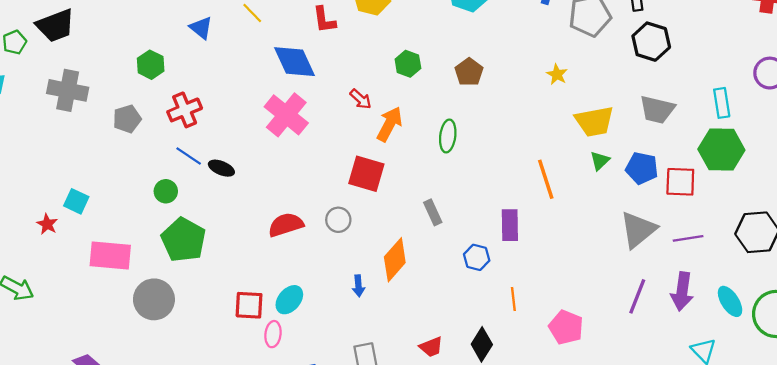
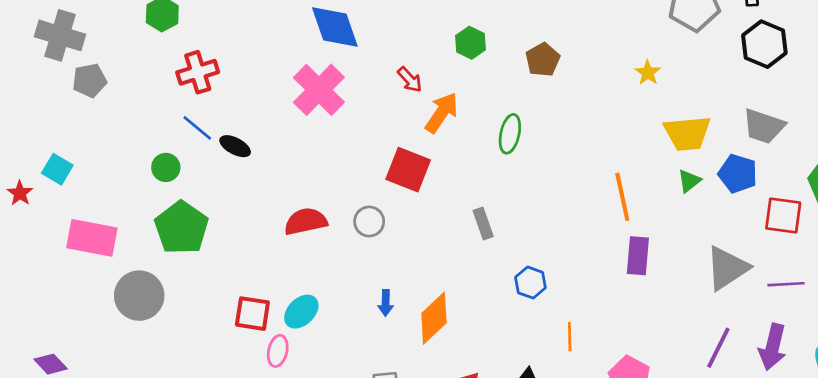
gray pentagon: (127, 119) -> (90, 81), moved
blue pentagon: (642, 168) -> (738, 174), moved
purple rectangle: (510, 225) -> (638, 256), moved
orange diamond: (395, 260) -> (434, 318), moved

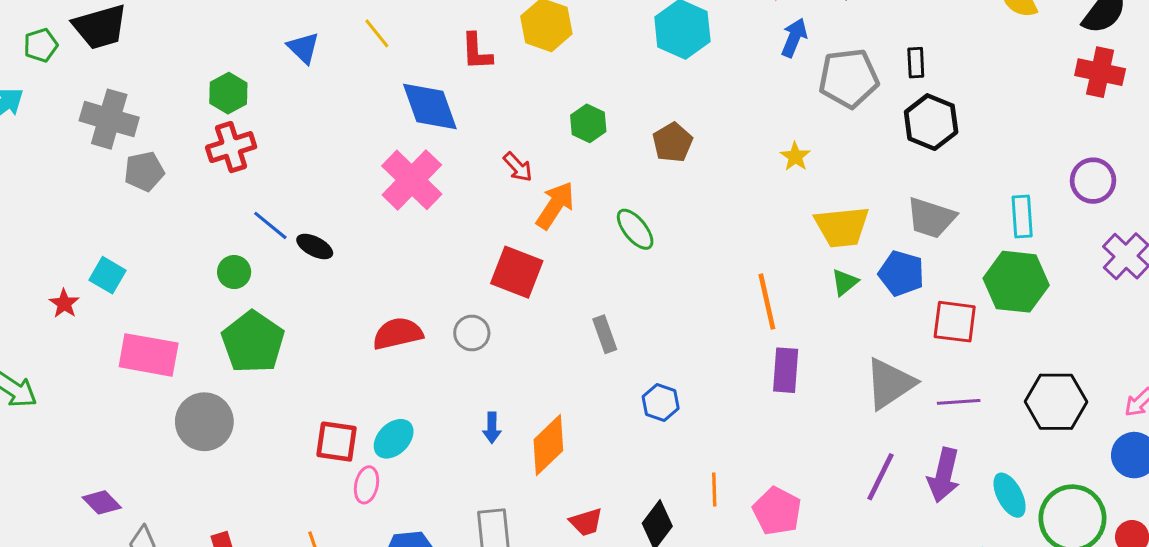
red cross: (198, 72) -> (231, 147), moved
green ellipse: (510, 134) -> (635, 229), turned -51
orange line: (570, 337) -> (714, 489), moved

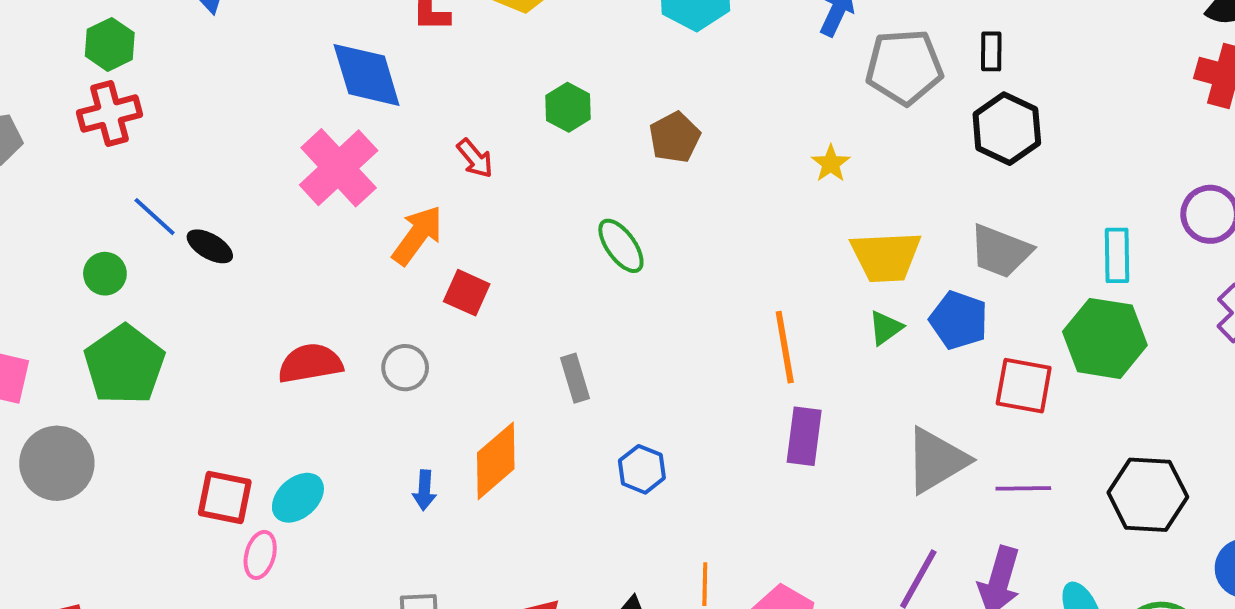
orange arrow: (555, 205) -> (417, 235), moved
red square: (517, 272) -> (467, 293), size x0.7
orange diamond: (548, 445) -> (496, 461), moved

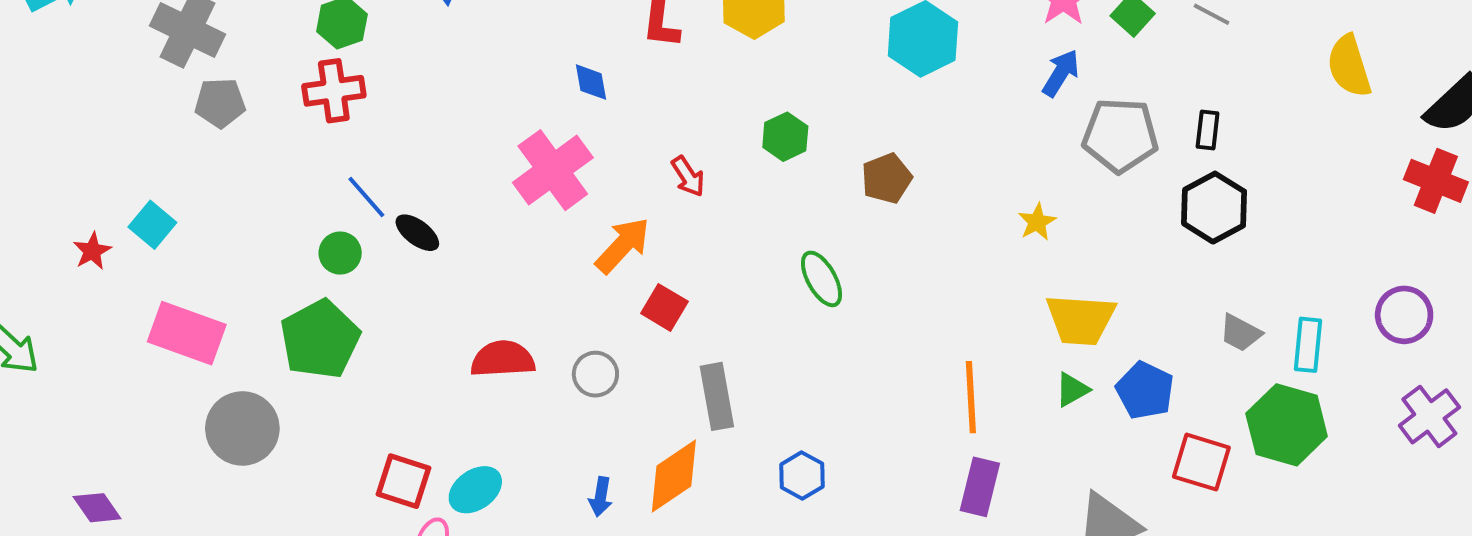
blue diamond: (367, 75) -> (591, 82), size x0.5
gray trapezoid: (1000, 251) -> (1240, 333), moved, size x0.7
green circle: (105, 274) -> (340, 253), moved
gray rectangle: (575, 378) -> (717, 396), moved, size x1.4
blue hexagon: (642, 469) -> (802, 475), moved

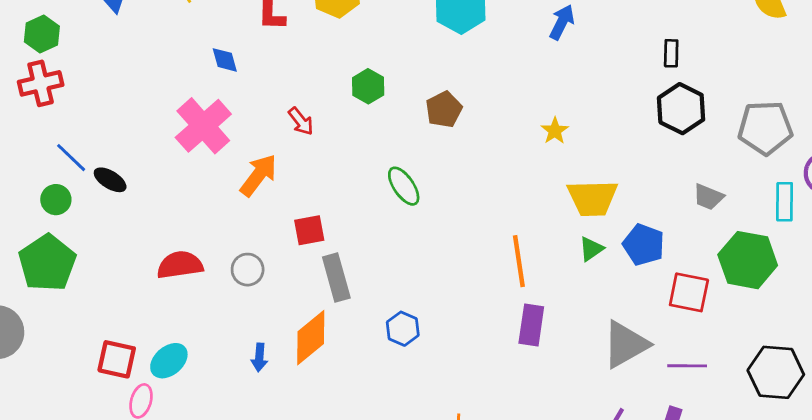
gray pentagon: (1120, 135) -> (765, 128), moved
red square: (664, 307) -> (309, 230), moved, turned -36
cyan rectangle: (1308, 345) -> (785, 202), moved

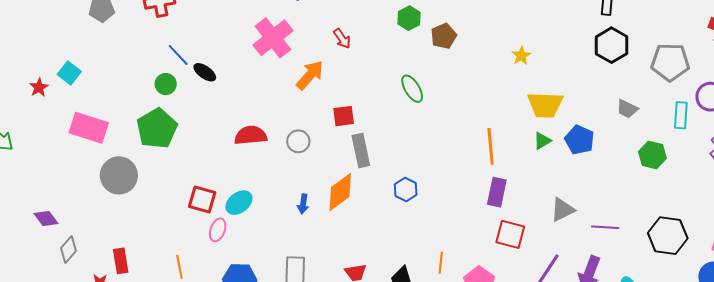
green hexagon: (368, 86) -> (409, 18), moved
green hexagon: (748, 260) -> (652, 155), size x0.7
red square: (689, 292) -> (510, 234), moved
gray triangle: (625, 344) -> (563, 210), size x0.7

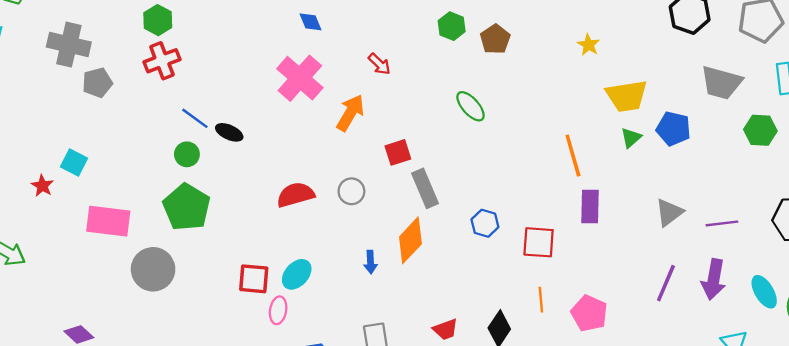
gray trapezoid: (627, 109) -> (721, 83), size x1.6
red square: (510, 234) -> (539, 242), moved

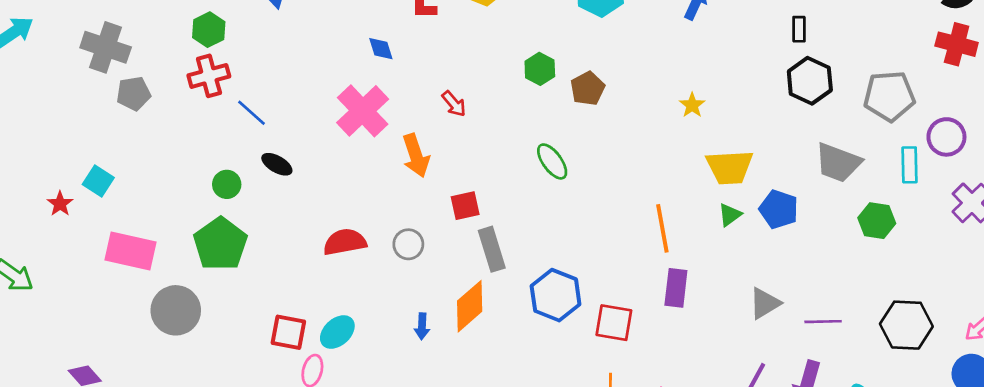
orange arrow: (350, 113) -> (416, 156), turned 126
blue line: (195, 118) -> (251, 113), moved
blue hexagon: (485, 223) -> (556, 295), size x1.6

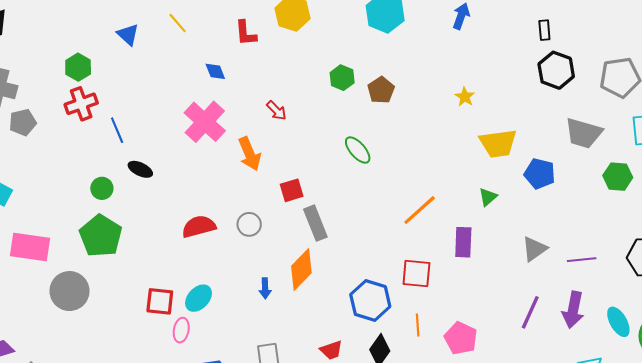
blue line: (251, 113) -> (117, 130), turned 30
green triangle: (730, 215) -> (488, 197), moved
orange line: (662, 228) -> (420, 210), moved, turned 63
blue hexagon: (556, 295) -> (370, 301), moved

